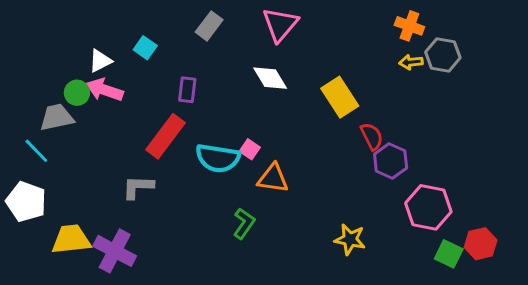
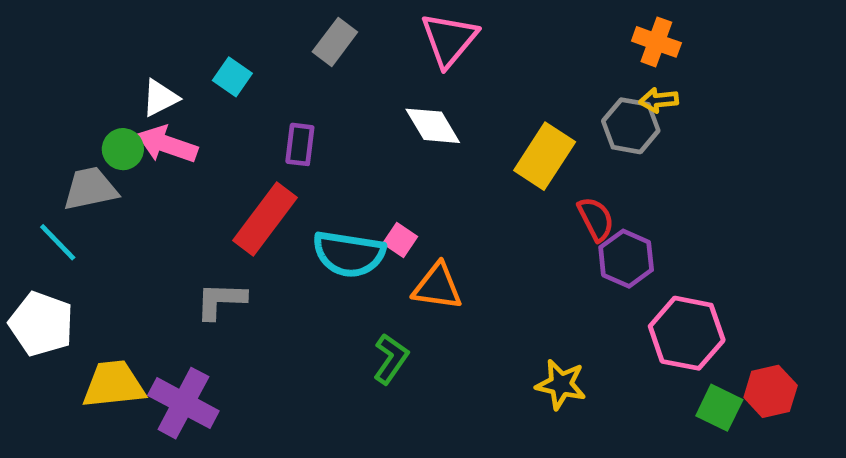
gray hexagon: (443, 55) -> (631, 126), moved
yellow rectangle: (340, 97) -> (545, 156), turned 66

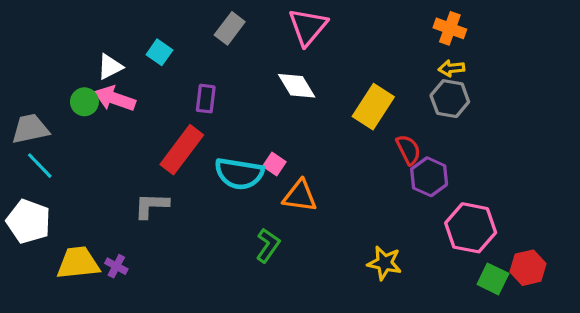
gray hexagon: (631, 126) -> (450, 99), moved
gray trapezoid: (90, 189) -> (30, 129), moved
purple cross: (183, 403) -> (116, 266), moved, size x0.5

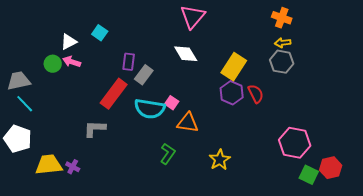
gray rectangle: (230, 28) -> (144, 75), moved
pink arrow: (115, 99) -> (72, 62), size x0.7
purple hexagon: (429, 177) -> (232, 93), moved
yellow star: (384, 263) -> (220, 160), moved, turned 30

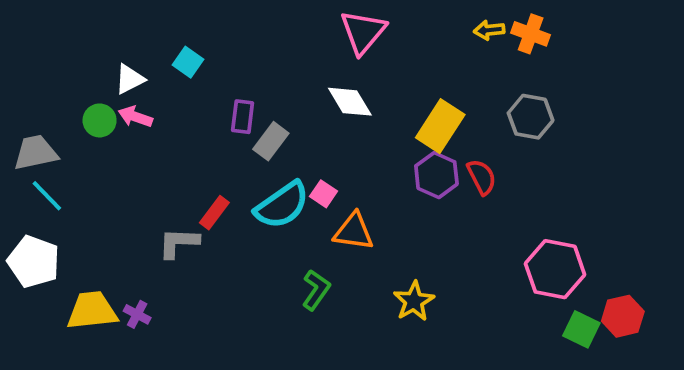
yellow arrow: (283, 43) -> (489, 30), moved
red rectangle: (114, 94) -> (214, 213), moved, size x0.6
cyan semicircle: (150, 109) -> (282, 205), turned -44

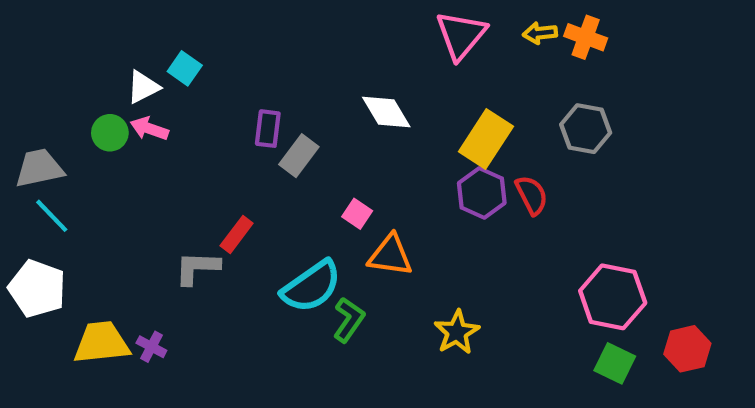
pink triangle: (363, 32) -> (461, 35), moved
cyan square: (188, 62) -> (185, 68), moved
cyan semicircle: (282, 205) -> (311, 286), moved
green square: (581, 329) -> (615, 363), moved

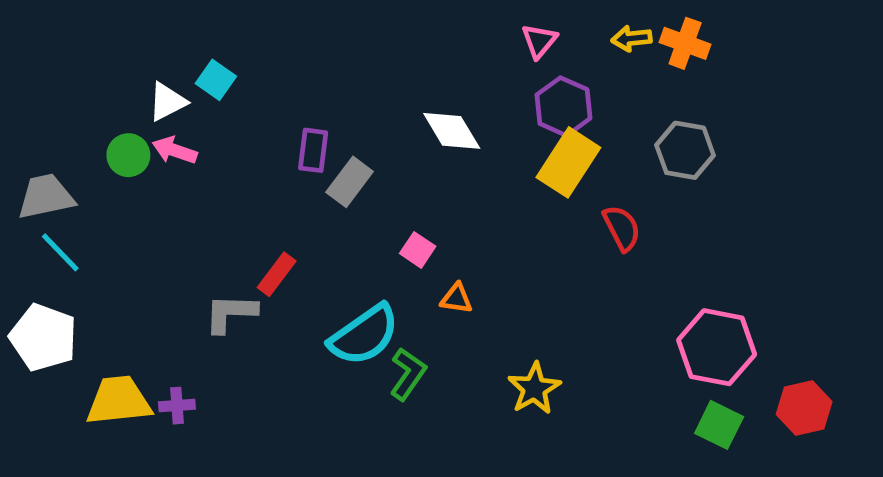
pink triangle: (461, 35) -> (539, 41), size x0.6
purple hexagon: (482, 193) -> (563, 107), moved
orange triangle: (390, 255) -> (457, 299), size x0.6
purple cross: (151, 347) -> (177, 406), turned -32

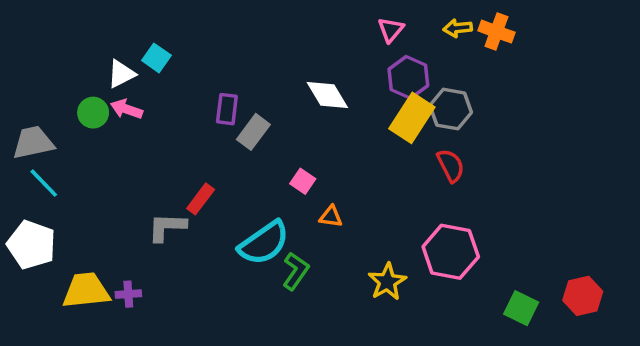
gray hexagon: (685, 150) -> (451, 109), moved
pink hexagon: (717, 347) -> (451, 252), moved

